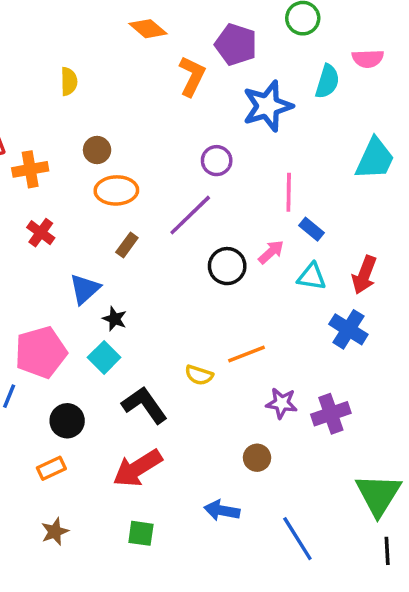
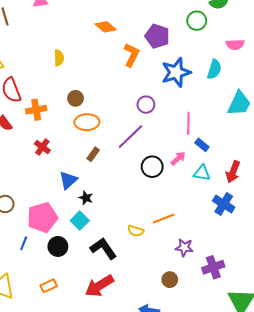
cyan semicircle: (327, 81) -> (214, 69), moved
purple cross: (331, 414) -> (213, 267), moved
black circle: (67, 421) -> (58, 246), moved

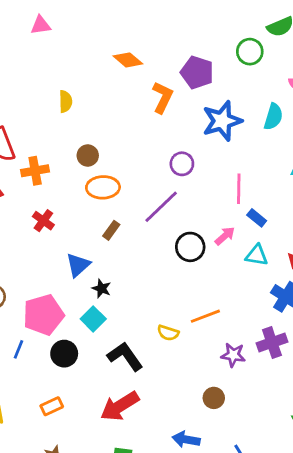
purple cross: (213, 267) -> (272, 343), moved

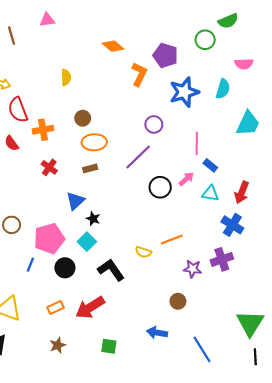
brown rectangle: (111, 230) -> (90, 168), moved, turned 40
red arrow: (120, 406) -> (90, 308), moved

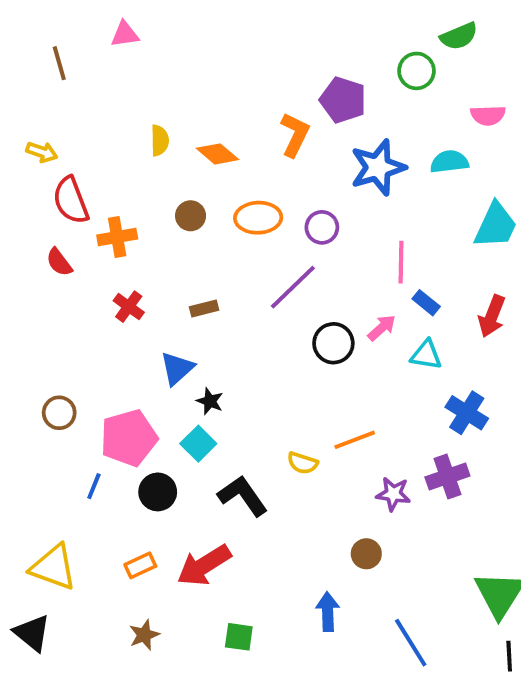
orange diamond: (113, 46) -> (218, 154), moved
cyan semicircle: (223, 89) -> (449, 162), turned -114
orange ellipse: (94, 142) -> (258, 218), moved
red arrow: (242, 192) -> (492, 316), moved
blue arrow: (157, 333) -> (328, 612), turned 78

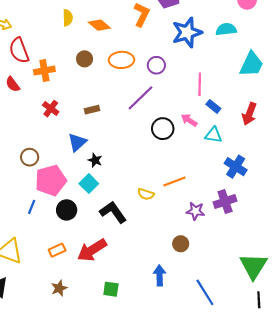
pink arrow: (382, 328) -> (189, 120), turned -105
brown circle: (59, 413) -> (30, 157), moved

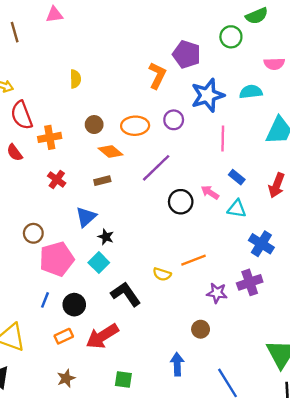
orange diamond: (99, 25) -> (110, 151), moved
purple circle: (156, 65) -> (174, 120), moved
pink line: (200, 84) -> (223, 139), moved
blue line: (32, 207) -> (45, 300), moved
black circle: (67, 210) -> (74, 305), moved

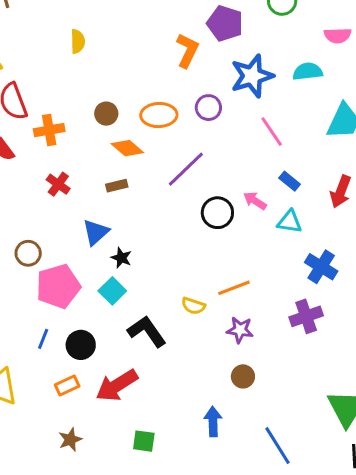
yellow semicircle: (75, 79) -> (78, 41), moved
pink line: (223, 139) -> (272, 132), turned -35
purple star: (217, 293) -> (240, 330), moved

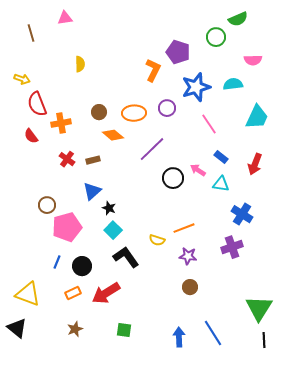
brown rectangle: (117, 186) -> (93, 160), moved
cyan square: (112, 291) -> (113, 230), moved
blue arrow: (213, 422) -> (179, 337), moved

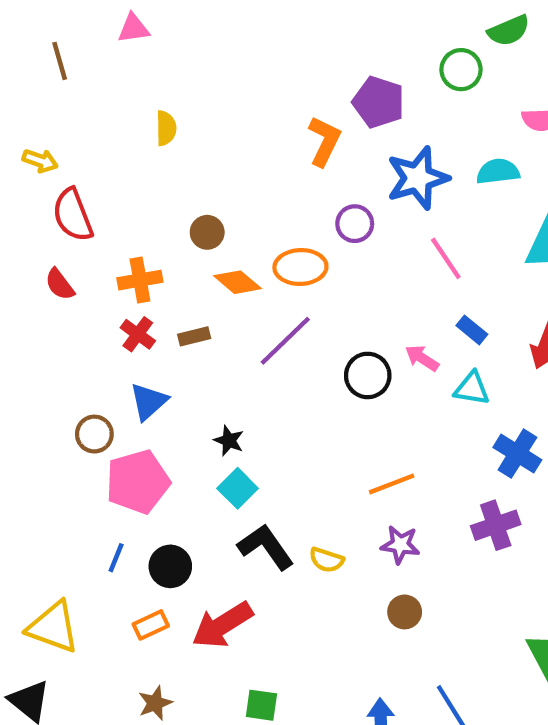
orange ellipse: (134, 113) -> (300, 267), moved
orange cross: (61, 123) -> (140, 280), moved
purple line: (152, 149) -> (285, 341), moved
blue triangle: (92, 191) -> (149, 402), moved
yellow semicircle: (157, 240) -> (326, 560), moved

